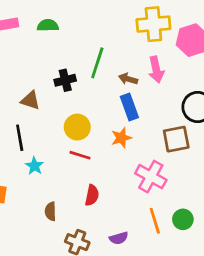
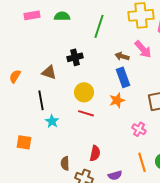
green line: (97, 63) -> (99, 26), moved
pink arrow: (156, 70) -> (143, 49), turned -30
pink cross: (151, 177) -> (139, 129), size x0.6
red semicircle: (92, 195) -> (95, 153), moved
brown semicircle: (50, 211) -> (65, 163), moved

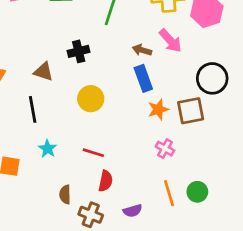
orange star: (117, 100) -> (158, 109), moved
red line: (86, 113) -> (93, 153), moved
cyan star: (52, 121) -> (48, 149), moved

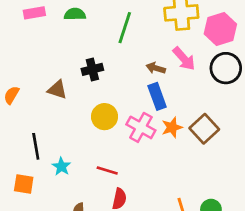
black circle: (212, 78) -> (226, 68), moved
black line: (33, 109) -> (36, 146), moved
brown square: (191, 111) -> (204, 129), turned -32
pink cross: (165, 149) -> (141, 127), moved, size x1.5

